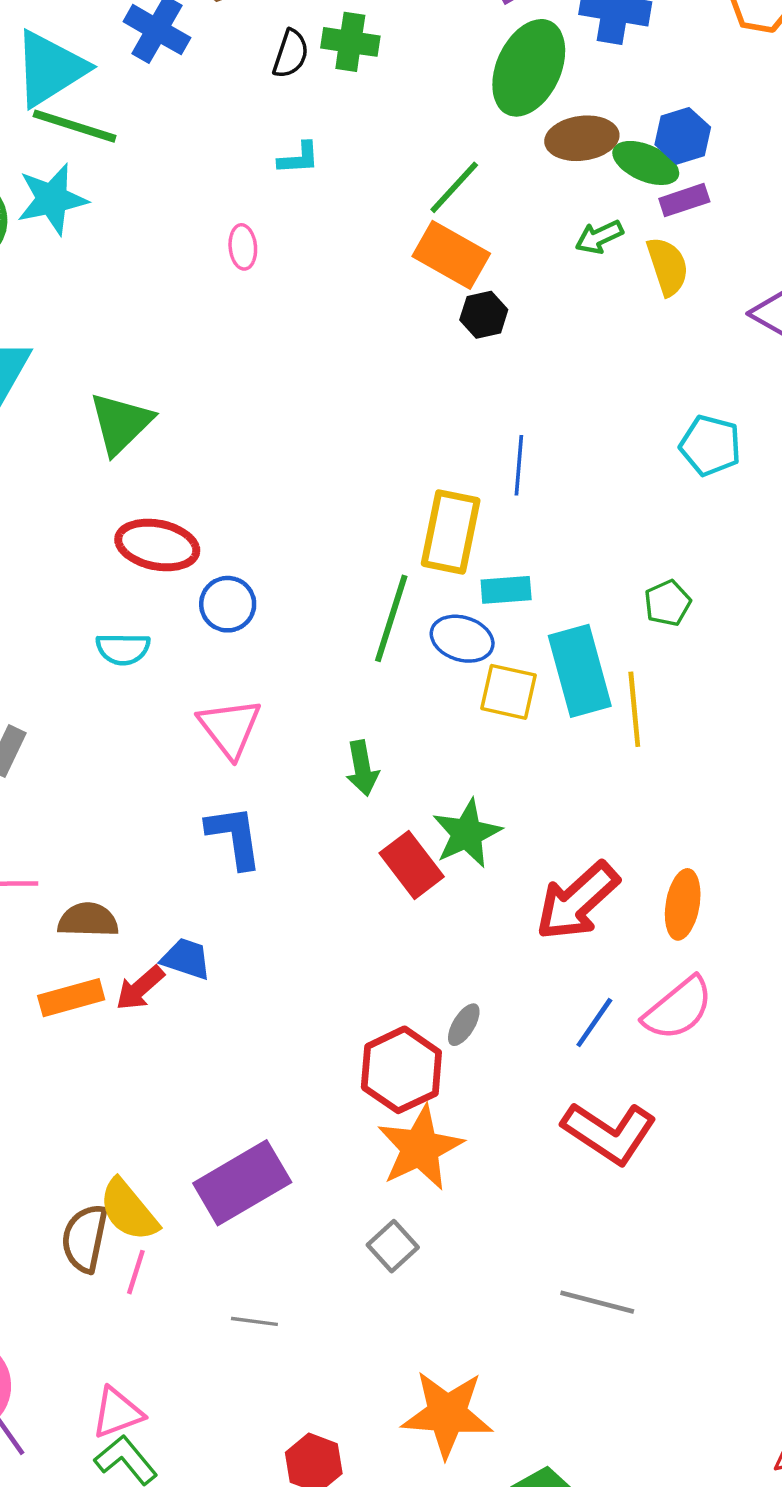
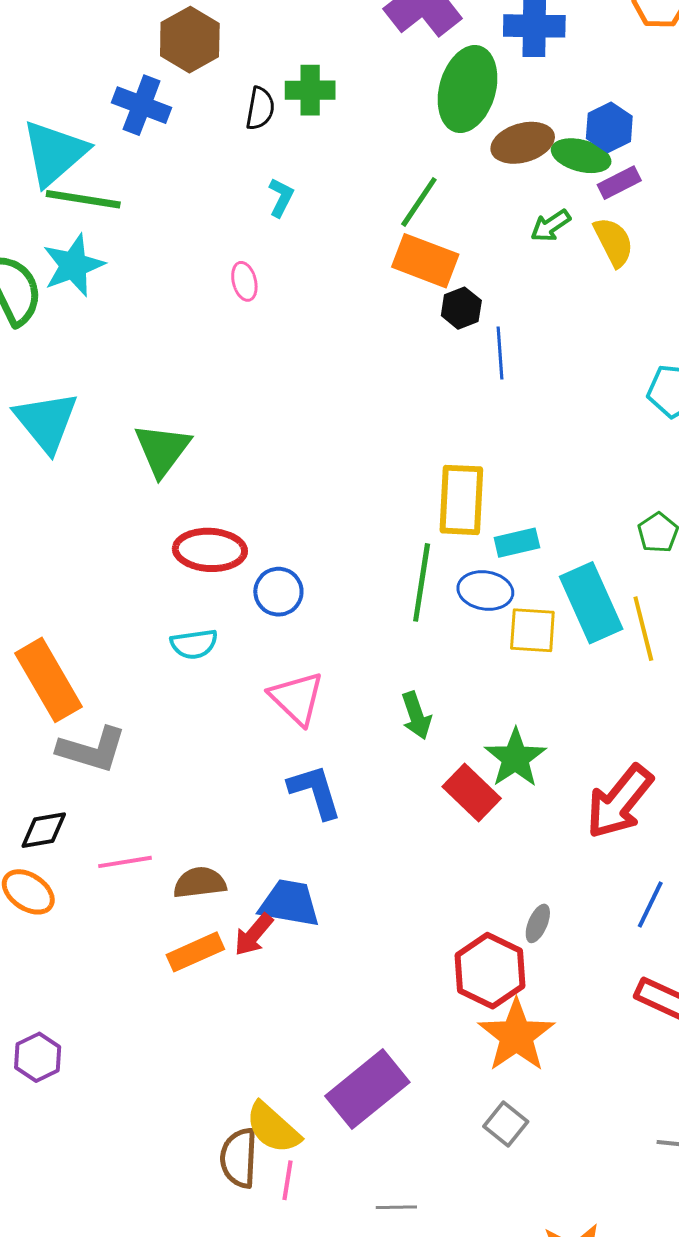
cyan L-shape: (299, 158) -> (281, 197), turned -51
blue line: (519, 465) -> (500, 353), moved
blue trapezoid: (186, 959) -> (289, 903), size x1.4

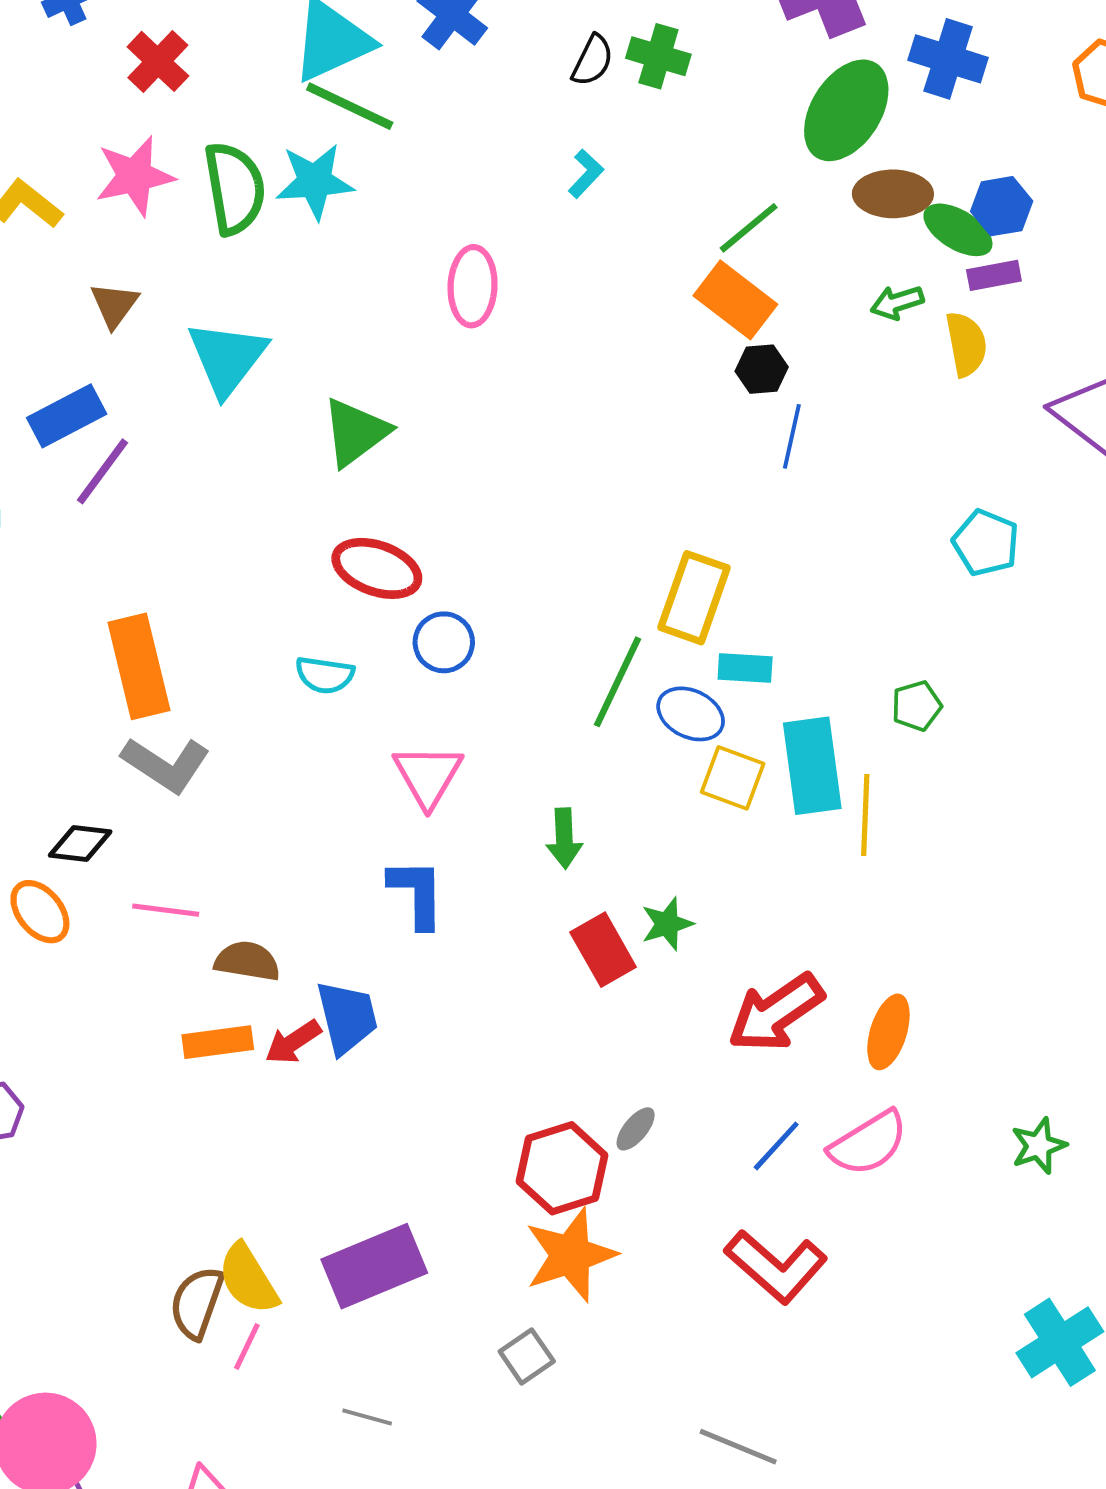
pink ellipse: (244, 281) -> (473, 286), moved, size x1.6
green star: (515, 758) -> (667, 924), size x0.7
blue trapezoid: (289, 903) -> (347, 1017), turned 50

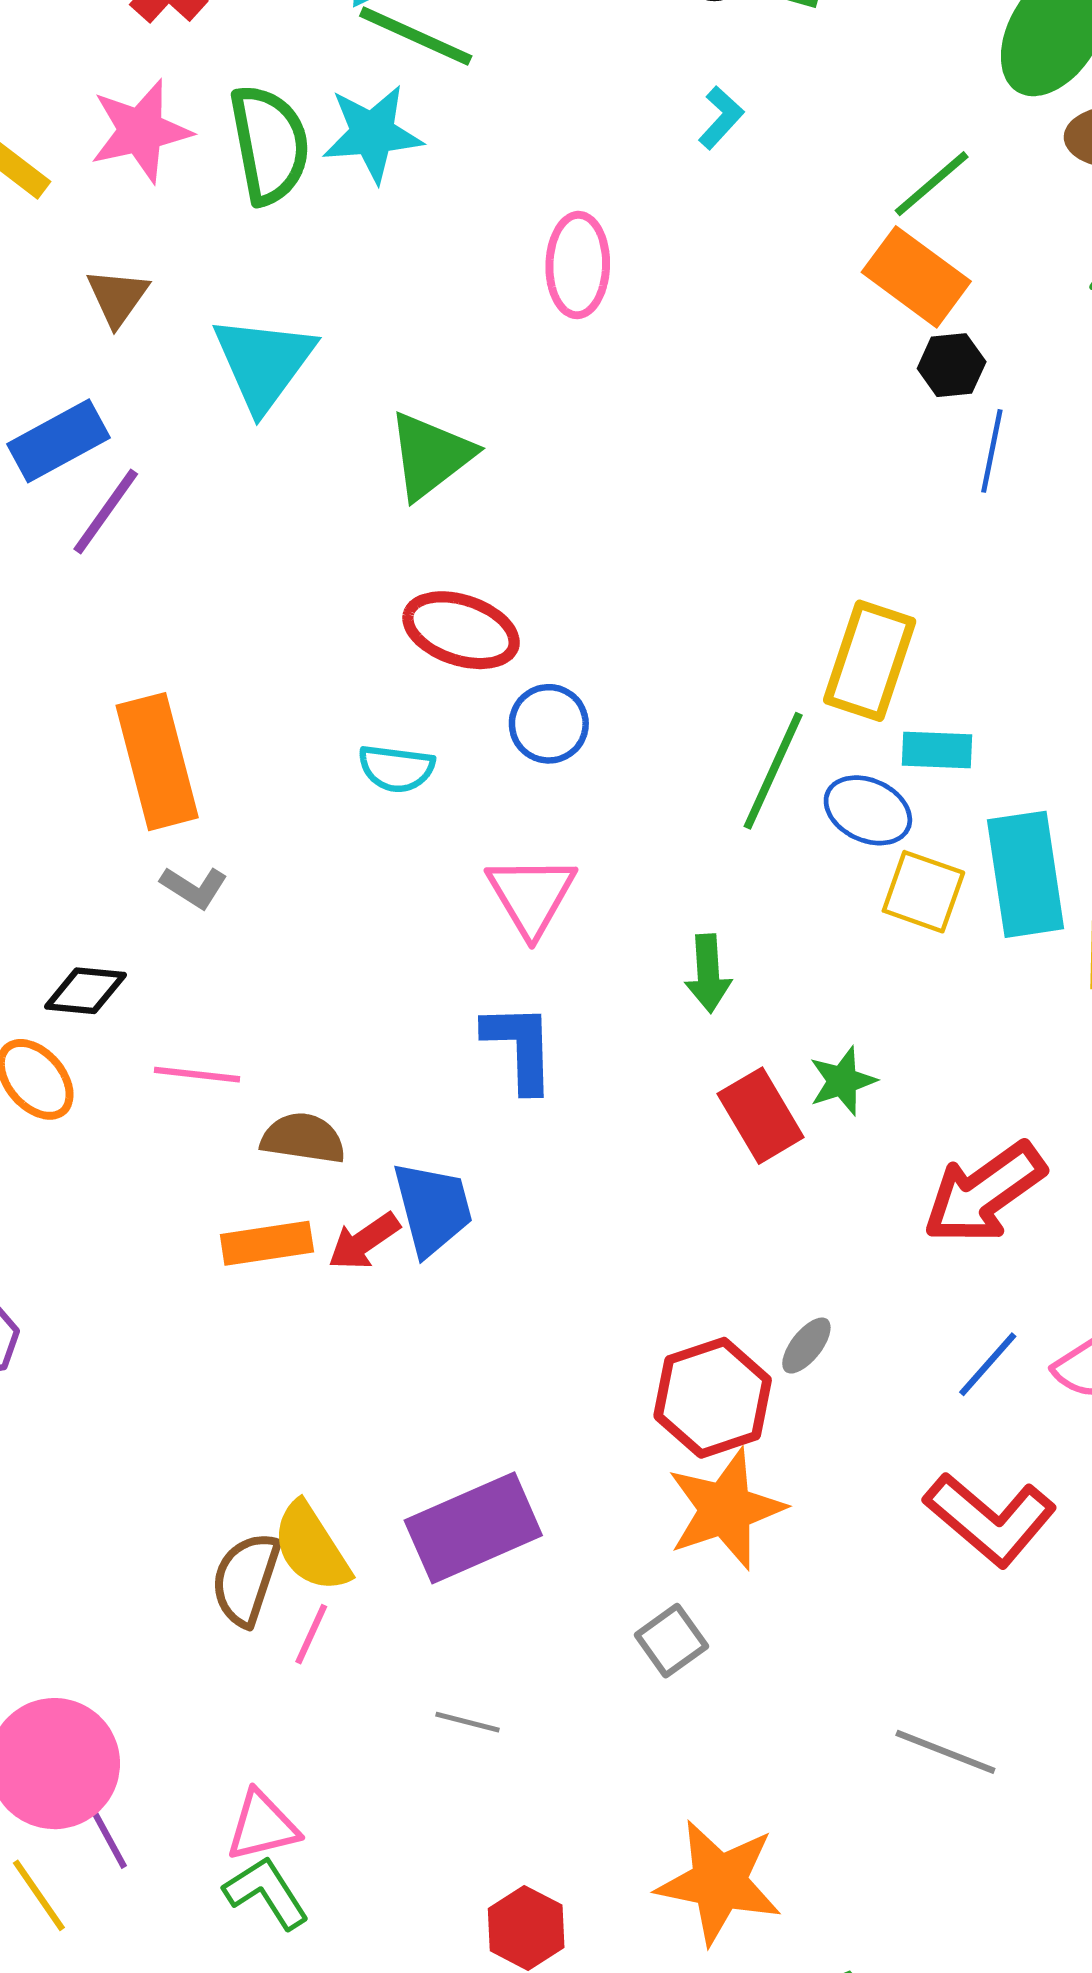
gray L-shape: (166, 765) -> (194, 887), size x0.6

